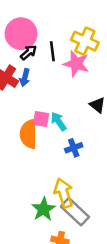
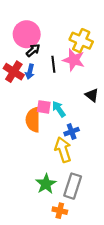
black line: (52, 51) -> (53, 64), moved
yellow arrow: (64, 193) -> (63, 150), moved
gray rectangle: (75, 212) -> (73, 186), turned 65

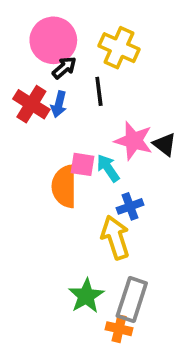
yellow cross: (81, 41) -> (119, 48), moved
pink star: (74, 60) -> (134, 141), moved
orange cross: (60, 211) -> (119, 329), moved

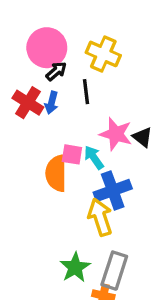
blue cross: (130, 206) -> (113, 190), size x1.6

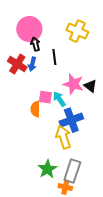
yellow cross: (103, 54) -> (77, 31), moved
black arrow: (56, 71) -> (35, 44), turned -64
orange semicircle: (56, 173) -> (35, 109), size x0.7

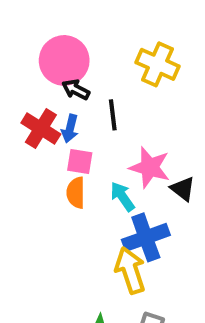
black arrow: (35, 44) -> (76, 90), turned -48
black triangle: (90, 86) -> (183, 189), moved
pink square: (45, 97) -> (80, 162), moved
orange semicircle: (35, 109) -> (76, 193), moved

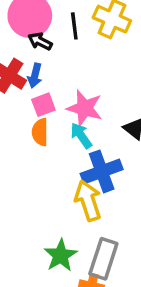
black line: (113, 115) -> (74, 26), moved
pink square: (80, 162) -> (43, 105), turned -30
pink star: (150, 167) -> (85, 108), moved

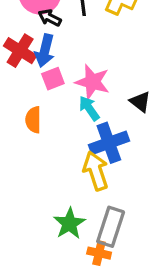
blue arrow: (35, 76) -> (45, 51), size x1.4
orange semicircle: (40, 132) -> (33, 120), moved

